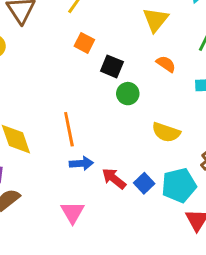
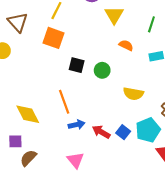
orange square: (84, 43) -> (53, 38), moved, size x1.5
black square: (112, 66) -> (77, 65), moved

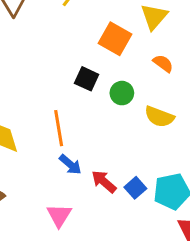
orange square: (53, 38) -> (115, 39), moved
yellow semicircle: (133, 94) -> (159, 117), moved
blue arrow: (77, 125) -> (70, 164), turned 42

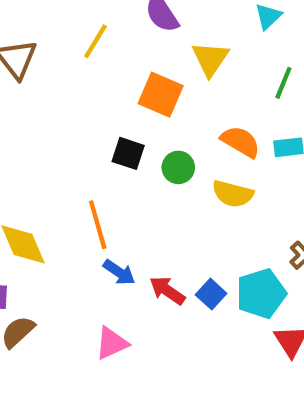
orange semicircle: (163, 63) -> (240, 142), moved, size x1.4
pink triangle: (59, 215) -> (112, 343), turned 40

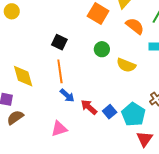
orange semicircle: (240, 142) -> (135, 26), moved
black square: (128, 153) -> (59, 42), moved
cyan pentagon: (261, 293) -> (133, 114), turned -30

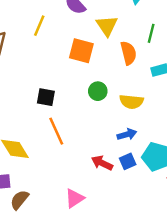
orange semicircle: (135, 26) -> (128, 53), turned 54
blue arrow: (67, 95) -> (127, 134), moved, turned -42
blue square: (110, 112) -> (128, 161), turned 32

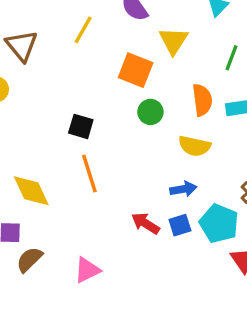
orange semicircle: (128, 53) -> (202, 100), moved
green circle: (98, 91) -> (150, 112), moved
pink triangle: (75, 198) -> (87, 270), moved

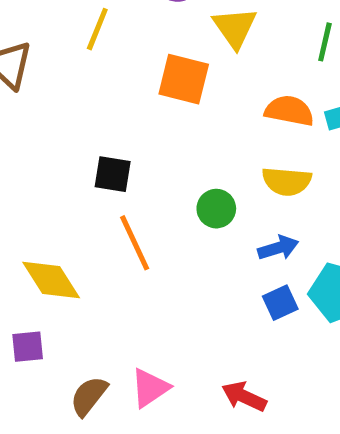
orange semicircle: (202, 100) -> (289, 111), turned -64
green circle: (150, 112) -> (216, 209), moved
red arrow: (146, 223) -> (244, 396), moved
brown semicircle: (29, 259) -> (89, 396), moved

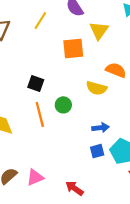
orange square: (184, 79) -> (73, 48), turned -30
yellow semicircle: (287, 181) -> (96, 88), moved
green circle: (216, 209) -> (63, 105), moved

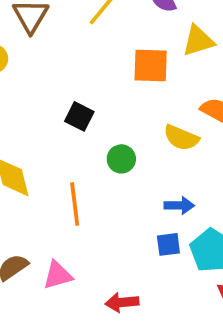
yellow triangle: (99, 31) -> (198, 41), turned 30
orange line: (40, 114) -> (75, 204), moved
red arrow: (74, 188) -> (122, 302), turned -48

